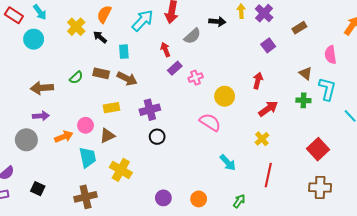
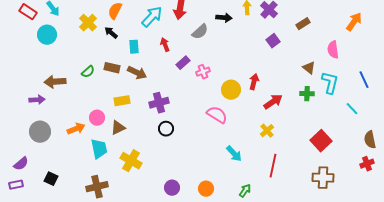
red arrow: (165, 50) -> (165, 45), moved
red arrow: (258, 81) -> (254, 82), moved
purple arrow: (41, 116) -> (37, 100), moved

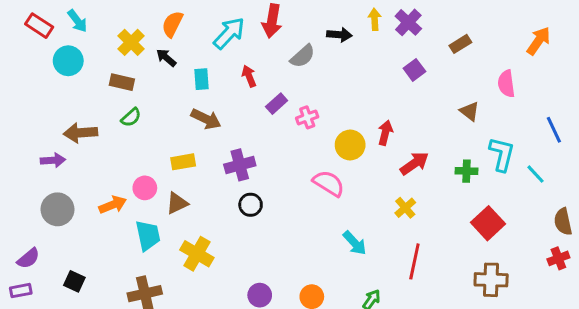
brown rectangle: (112, 68) -> (122, 82), moved
cyan L-shape: (330, 83) -> (502, 154), moved
green cross: (307, 94) -> (467, 171), moved

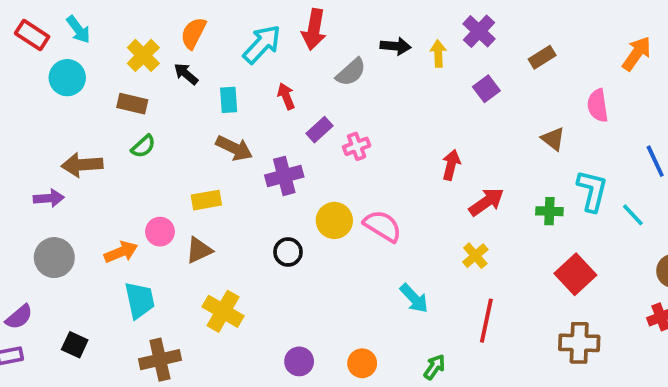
yellow arrow: (375, 19) -> (438, 54), moved
yellow circle: (350, 145) -> (334, 220), moved
purple cross: (240, 165) -> (284, 176), moved
cyan trapezoid: (148, 235) -> (140, 300), moved

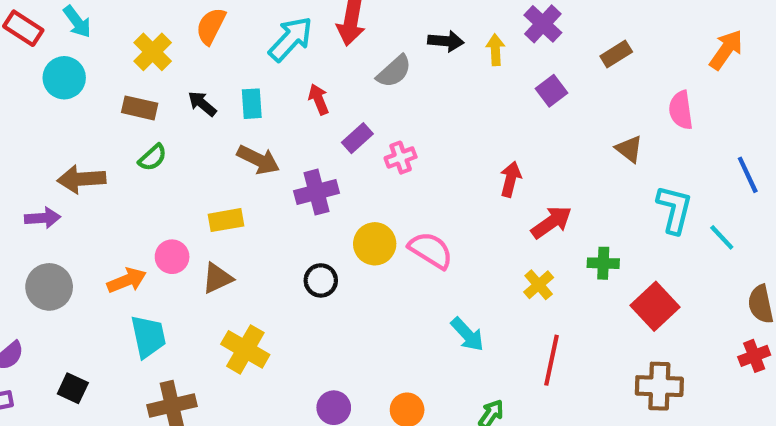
black arrow: (186, 74) -> (202, 104), moved
green cross: (549, 211) -> (603, 263), moved

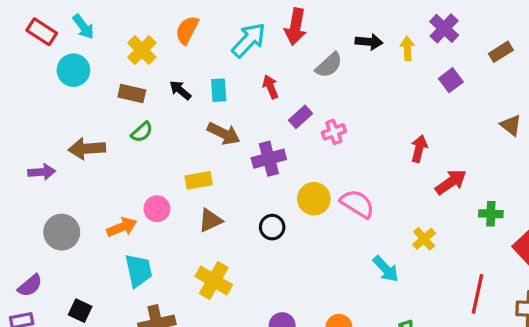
purple arrow: (43, 218) -> (42, 172), moved
brown triangle: (217, 278) -> (210, 220), moved
yellow cross: (539, 285) -> (424, 239), moved
red line: (552, 360) -> (478, 294), moved

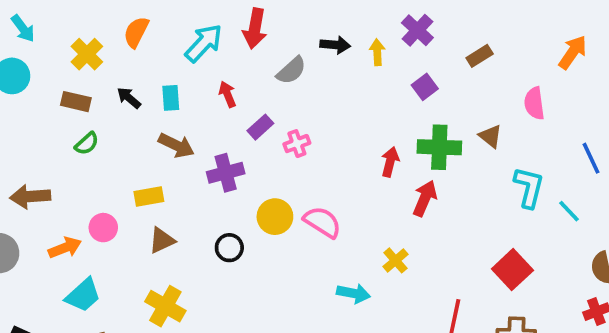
brown arrow: (87, 149) -> (30, 197), moved
red arrow: (451, 182) -> (425, 198), turned -32
green cross: (491, 214) -> (439, 147), moved, size x1.6
cyan arrow: (386, 269) -> (354, 293), turned -36
cyan trapezoid: (139, 271) -> (83, 295), turned 60

